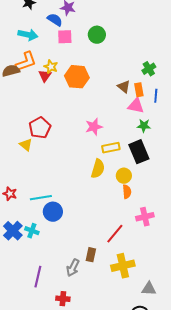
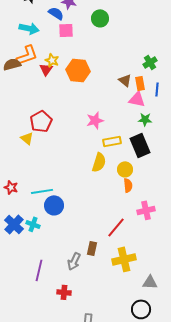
green circle: (97, 35) -> (100, 18), moved

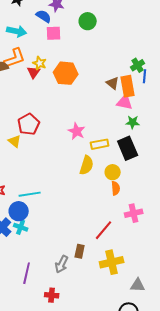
orange rectangle: (140, 83) -> (128, 86), size x1.5
blue line: (157, 89) -> (145, 76), moved
pink star: (95, 120) -> (77, 131), moved, turned -30
blue circle: (54, 205) -> (19, 211), moved

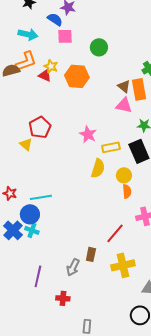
green circle: (88, 21) -> (99, 47), moved
red triangle: (34, 72) -> (45, 75), turned -40
pink triangle: (125, 102) -> (124, 105), moved

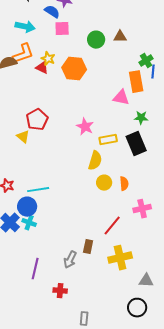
brown triangle: (124, 86) -> (120, 37), moved, turned -40
yellow circle: (124, 175) -> (104, 183), moved

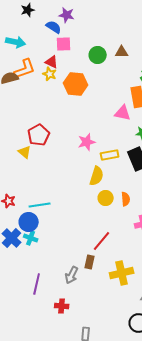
cyan arrow: (25, 27) -> (16, 42), moved
red triangle: (42, 68) -> (52, 62), moved
pink star: (85, 127) -> (87, 142), turned 30
red line: (112, 226) -> (102, 241), moved

